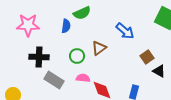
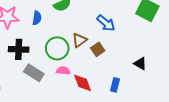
blue semicircle: (66, 26) -> (37, 18), moved
green circle: (77, 56) -> (57, 48), size x1.5
brown square: (147, 57) -> (98, 49), moved

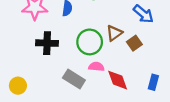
gray rectangle: (34, 73) -> (74, 79), moved

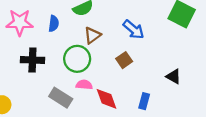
brown triangle: (114, 33) -> (92, 35), moved

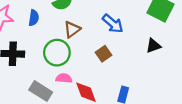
black triangle: (173, 76) -> (153, 46), moved, turned -49

